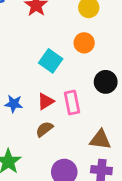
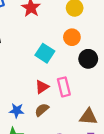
black circle: (106, 82) -> (88, 59), moved
blue star: (14, 104) -> (17, 111), moved

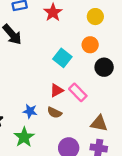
pink rectangle: (64, 87) -> (78, 92), turned -36
brown semicircle: (42, 110) -> (54, 113), turned -120

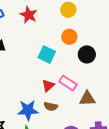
blue star: (30, 111) -> (28, 110), size x1.5
brown triangle: (99, 123) -> (87, 99), moved

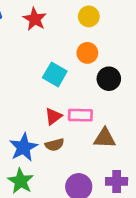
pink rectangle: (68, 83) -> (80, 115), turned -36
brown semicircle: (51, 106) -> (55, 145), turned -32
blue star: (28, 110) -> (23, 147), turned -30

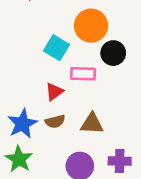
orange circle: (87, 53) -> (91, 26), size x1.5
pink rectangle: (80, 115) -> (83, 74), moved
brown triangle: (105, 138) -> (92, 124), moved

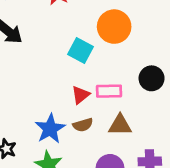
black circle: (113, 53) -> (152, 78), moved
pink rectangle: (83, 74) -> (109, 91), moved

